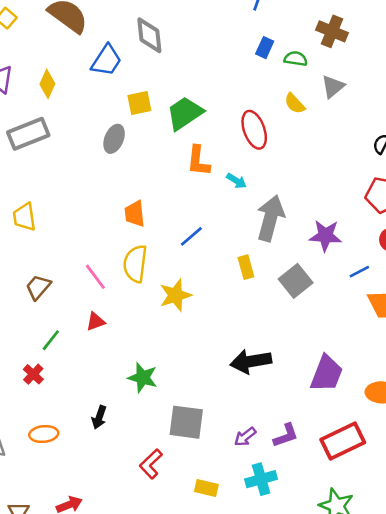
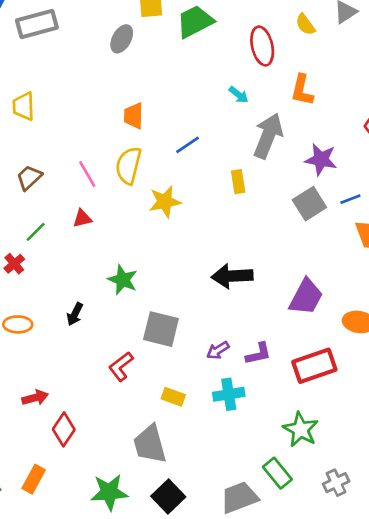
orange L-shape: (198, 161) -> (302, 90), moved
gray square: (296, 281) -> (309, 204), moved

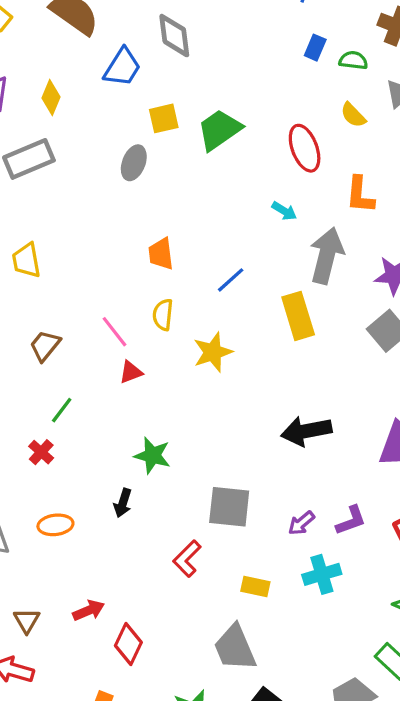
yellow semicircle: (128, 166) -> (163, 315), size x0.7
yellow rectangle: (238, 182) -> (298, 316), size x1.6
red triangle: (82, 218) -> (131, 372), moved
green star: (123, 280) -> (152, 455), moved

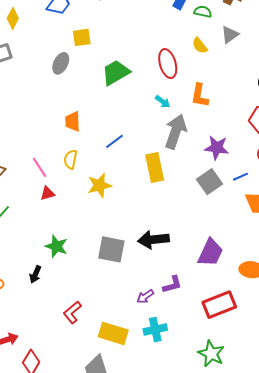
green trapezoid: (219, 130) -> (116, 72), moved
cyan arrow: (284, 211) -> (163, 102), moved
gray square: (229, 507) -> (111, 249), moved
purple L-shape: (351, 520) -> (172, 285), moved
yellow rectangle: (255, 587) -> (113, 333), size x1.6

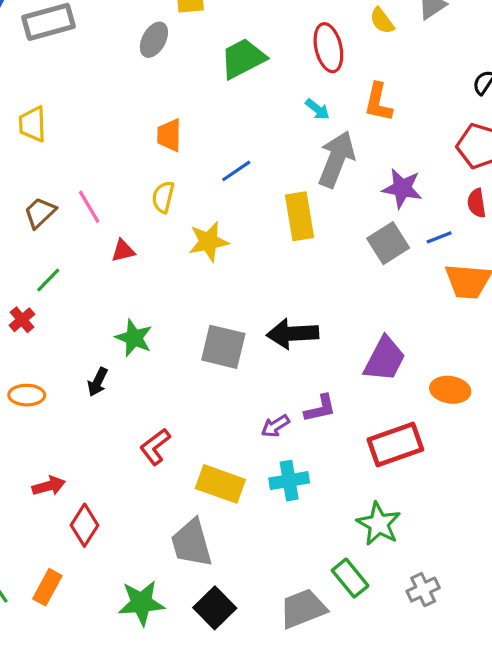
pink line: (40, 167) -> (89, 207), moved

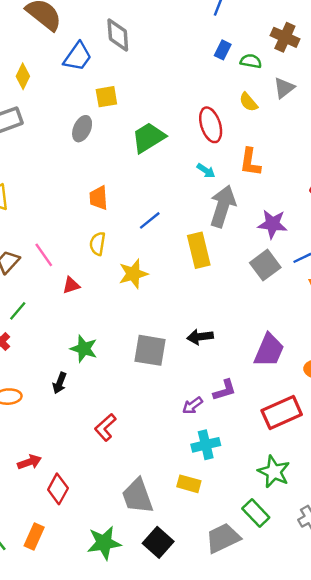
black arrow: (293, 334) -> (200, 337), size x0.7
yellow rectangle: (220, 484) -> (189, 484), moved, size x0.7

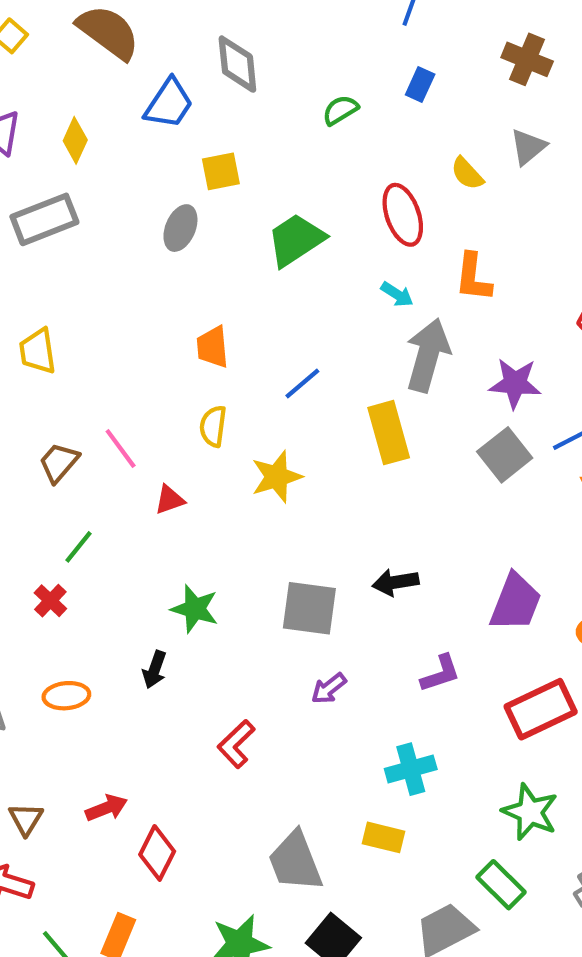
green semicircle: (251, 61) -> (340, 110), moved, turned -40
purple arrow: (193, 406) -> (329, 688), moved

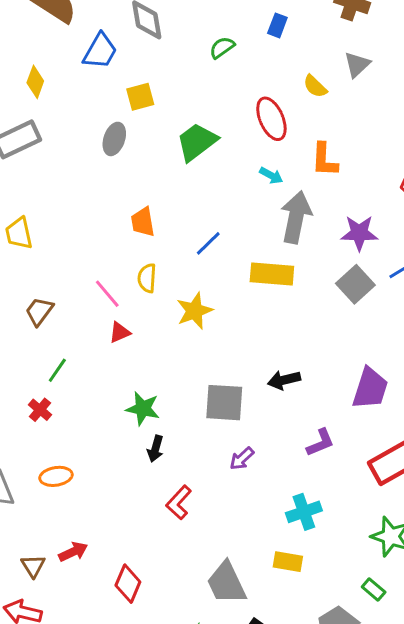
yellow rectangle: (389, 433) -> (272, 274), turned -66
pink line: (121, 448) -> (107, 294), moved
black arrow: (155, 670) -> (155, 449), moved
red arrow: (106, 808) -> (73, 552), moved
green rectangle: (501, 885) -> (374, 589), size x0.7

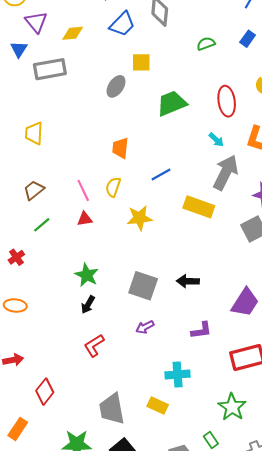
yellow diamond: (35, 82) -> (73, 33), turned 50
green line: (57, 370) -> (42, 225), moved

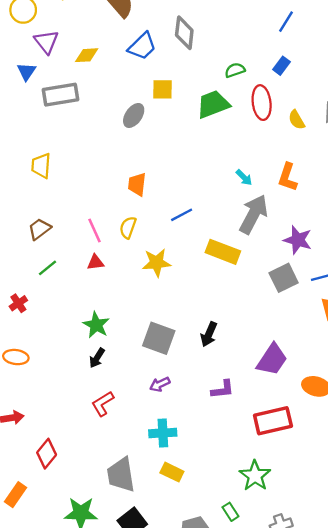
red ellipse: (227, 101) -> (262, 103), moved
green trapezoid: (172, 103) -> (213, 104), moved
black arrow: (188, 281) -> (209, 334), turned -70
cyan cross: (178, 374) -> (163, 433), moved

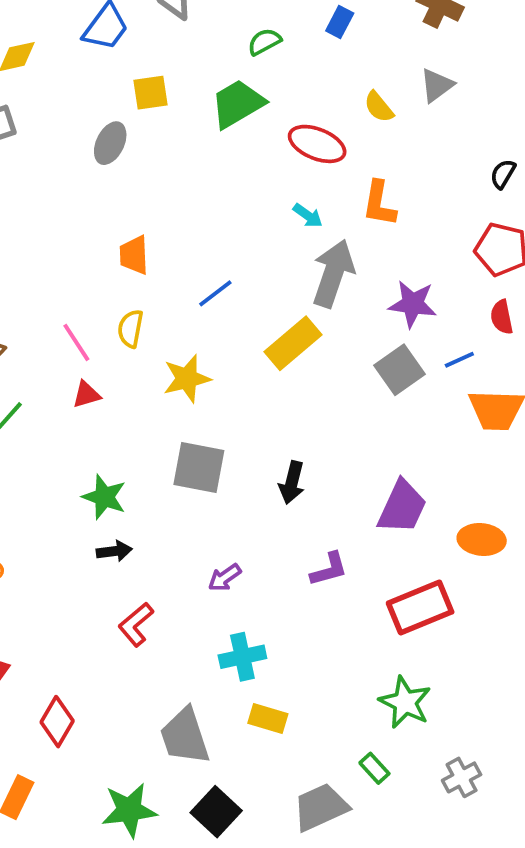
red ellipse: (262, 103) -> (317, 144), moved, turned -52
yellow rectangle: (223, 252) -> (293, 343), turned -52
gray square: (159, 338) -> (199, 467), moved
black arrow: (97, 358) -> (114, 551), turned -120

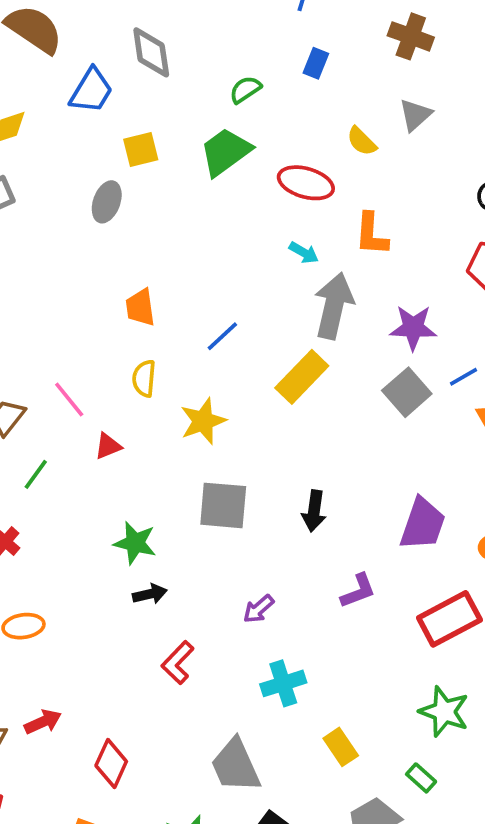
pink line: (76, 342) -> (69, 399), moved
yellow rectangle: (268, 719) -> (341, 747), moved, turned 45

